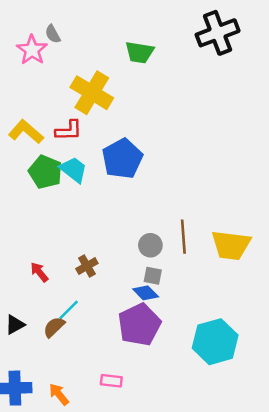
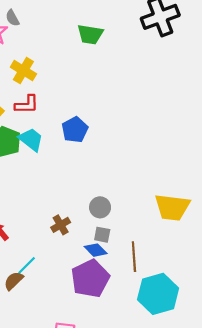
yellow cross: (92, 93) -> (23, 71), moved, size x0.7
blue pentagon: (122, 159) -> (75, 130), size x0.7
brown line: (183, 237) -> (134, 257), moved
brown cross: (87, 266) -> (61, 225), moved

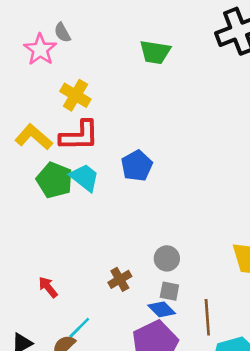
red L-shape: (27, 104) -> (79, 136), size x1.4

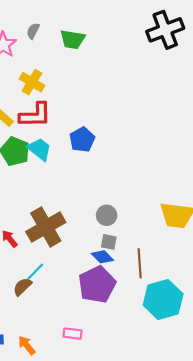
gray semicircle: (62, 33) -> (33, 31), moved, turned 56
green trapezoid: (155, 52) -> (72, 39), moved
brown cross: (120, 279) -> (46, 227), moved, size x2.0

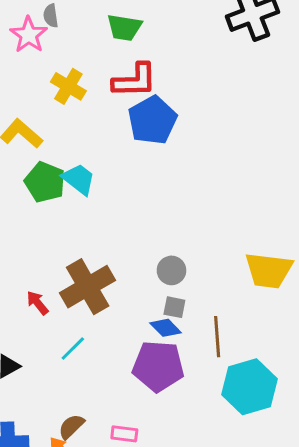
gray semicircle: (33, 31) -> (51, 16), moved, turned -35
red L-shape: (35, 115) -> (135, 80), moved
blue pentagon: (82, 140) -> (152, 120), moved, size x1.4
purple pentagon: (97, 285) -> (158, 366), turned 30
brown semicircle: (22, 287) -> (71, 426), moved

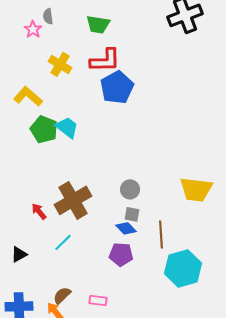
pink star: (29, 35) -> (33, 29), size x0.7
purple pentagon: (158, 366) -> (121, 254), size x0.7

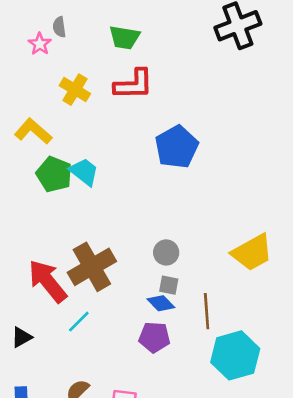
blue pentagon: (117, 87) -> (177, 147), moved
yellow trapezoid: (196, 189) -> (252, 252), turned -36
red arrow: (39, 211) -> (48, 281), size x2.0

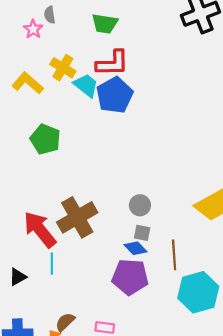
yellow L-shape: (33, 131) -> (28, 83), moved
blue pentagon: (177, 147) -> (115, 95), moved
cyan trapezoid: (84, 172) -> (86, 85), moved
cyan line: (79, 322) -> (52, 264), moved, turned -45
purple pentagon: (154, 337) -> (130, 277), size x1.4

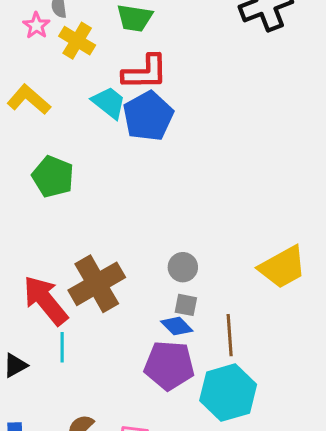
yellow cross: (63, 68) -> (77, 41), moved
cyan hexagon: (198, 292) -> (228, 393), moved

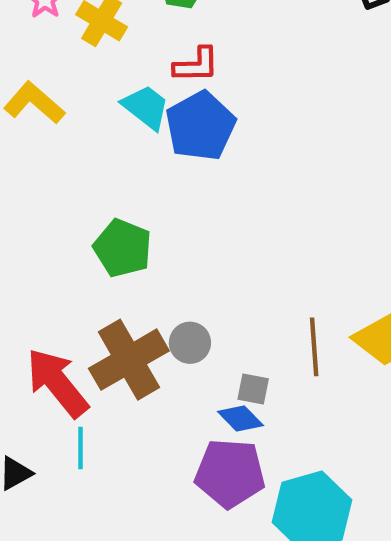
red L-shape: (145, 72) -> (196, 65), size x0.7
green pentagon: (53, 177) -> (123, 248), moved
gray circle: (183, 267) -> (190, 343), moved
brown line: (230, 335) -> (314, 347), moved

